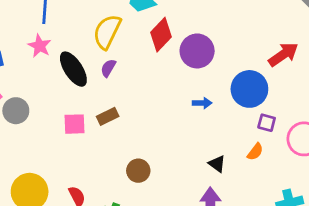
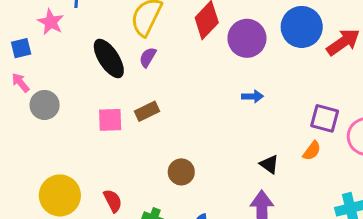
pink star: (40, 46) -> (51, 22), moved
blue circle: (249, 89) -> (302, 27), moved
purple square: (267, 123) -> (325, 118), size x1.4

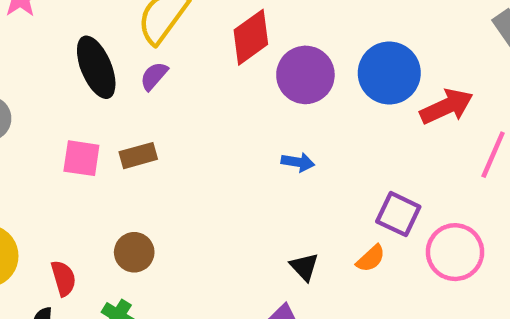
brown circle: (181, 172) -> (134, 252), moved

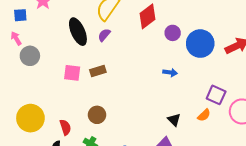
blue circle: (389, 73) -> (200, 44), moved
purple circle: (305, 75) -> (173, 33), size x0.6

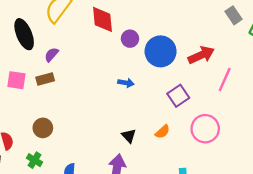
red diamond: (148, 16) -> (103, 19), turned -60
purple semicircle: (104, 35) -> (51, 55), moved
purple square: (216, 95) -> (178, 96), moved, turned 30

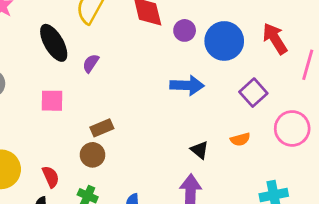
red arrow: (201, 55) -> (275, 39), turned -90
brown rectangle: (45, 79) -> (102, 128), moved
blue arrow: (126, 83) -> (187, 85), size x1.6
orange semicircle: (163, 132) -> (240, 139), turned 35

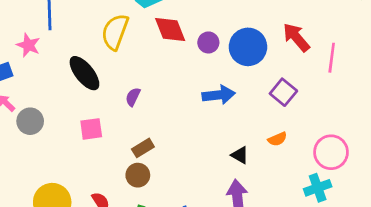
purple semicircle: (91, 63) -> (133, 97), moved
pink circle: (292, 128) -> (331, 152), moved

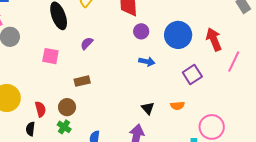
purple circle: (208, 42) -> (141, 31), moved
blue arrow: (219, 95) -> (147, 62), size x0.7
brown circle: (138, 175) -> (67, 107), moved

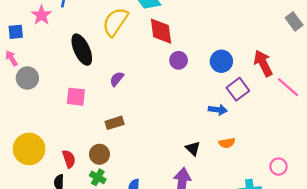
blue circle: (178, 35) -> (221, 61), size x0.7
blue arrow: (147, 62) -> (218, 110), moved
pink line: (234, 62) -> (288, 87), turned -70
purple square: (192, 74) -> (238, 89), moved
pink circle: (212, 127) -> (279, 167), moved, size x0.6

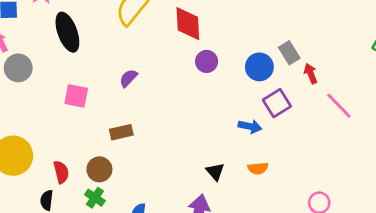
gray rectangle: (294, 21) -> (289, 53), moved
black ellipse: (82, 50) -> (67, 32), moved
red arrow: (263, 63) -> (311, 74), size x0.6

